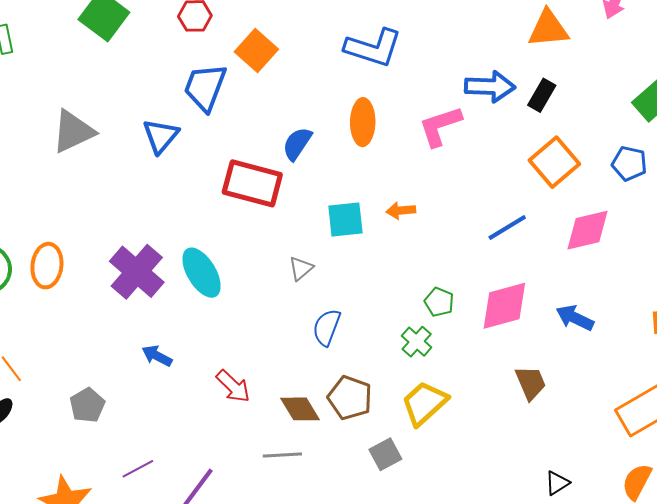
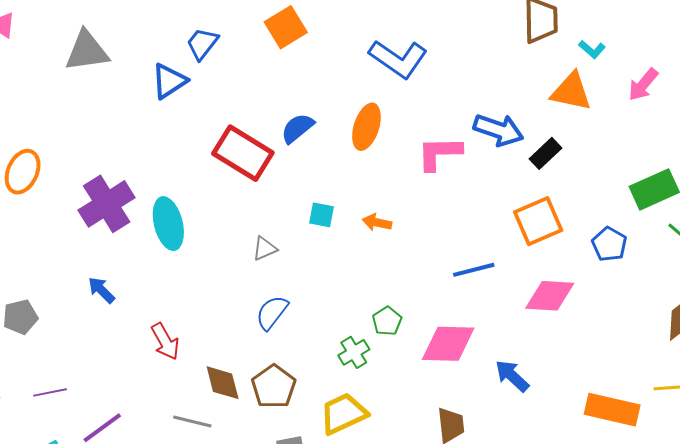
blue trapezoid: (205, 87) -> (202, 44), moved, size x0.7
cyan square: (345, 220) -> (321, 215), size x0.7

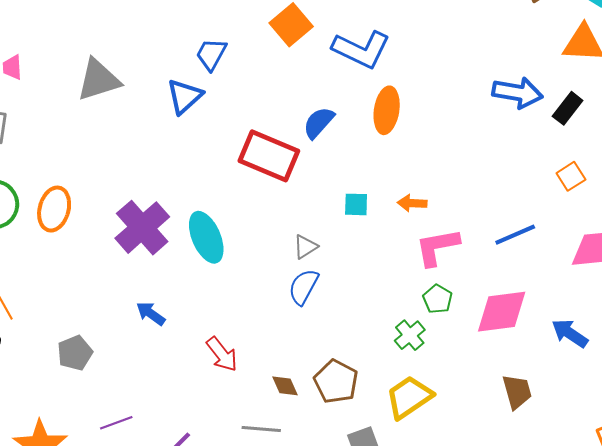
blue L-shape: (398, 59) -> (361, 49), moved
pink L-shape: (439, 153) -> (437, 247), moved
orange square: (538, 221) -> (571, 176), size x0.6
blue semicircle: (272, 312) -> (304, 287), moved
brown diamond: (223, 383) -> (285, 386), size x0.7

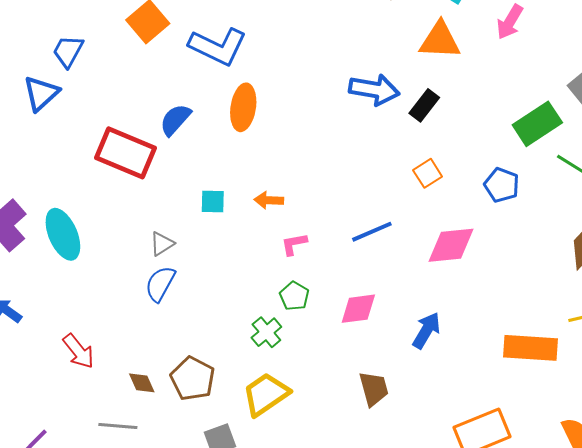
pink L-shape: (437, 247) -> (294, 244), size x0.6
pink diamond: (502, 312) -> (358, 309), size x0.7
blue arrow: (570, 333) -> (426, 330), turned 87

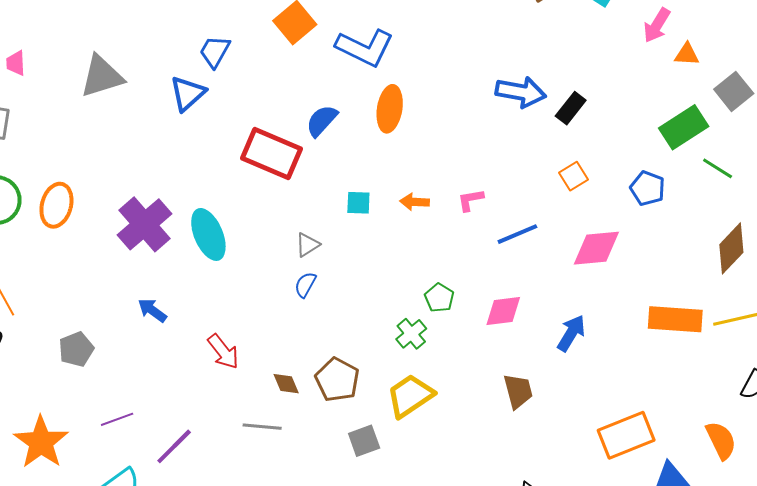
orange triangle: (440, 40) -> (687, 54), moved, size x0.6
pink L-shape: (294, 244) -> (470, 200), moved
blue semicircle: (160, 284) -> (305, 285), size x0.7
orange rectangle: (531, 348) -> (675, 319), moved

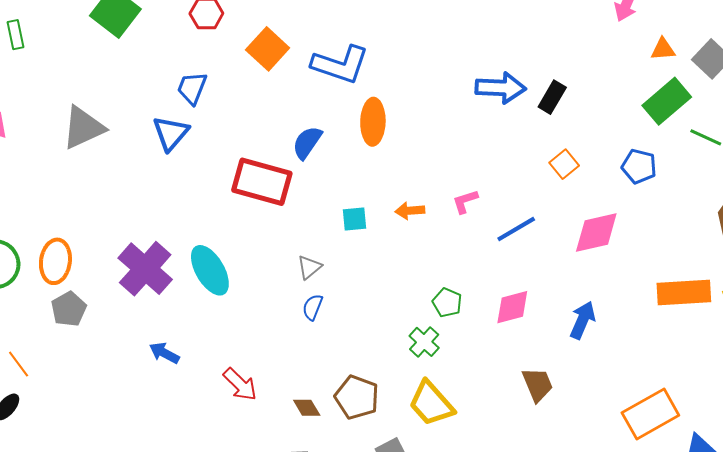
orange triangle: (687, 54) -> (663, 49), moved
gray pentagon: (76, 349) -> (69, 309), moved
yellow trapezoid: (410, 396) -> (431, 404), turned -90

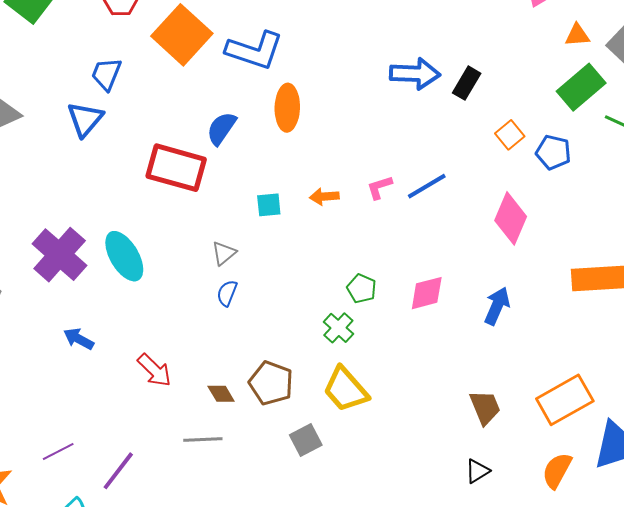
orange square: (268, 49) -> (182, 35), size x1.4
orange square: (564, 164) -> (510, 135), moved
blue line: (516, 229) -> (427, 186), moved
pink diamond: (596, 233) -> (511, 218), turned -54
brown trapezoid: (538, 384) -> (485, 407), moved

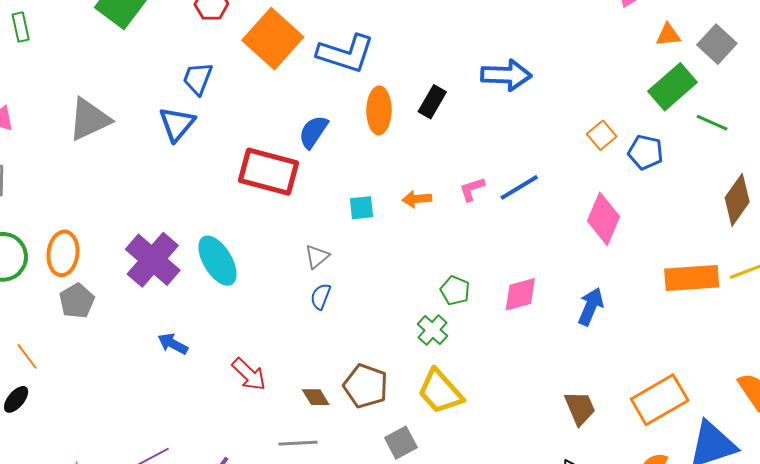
black rectangle: (467, 83) -> (432, 102), moved

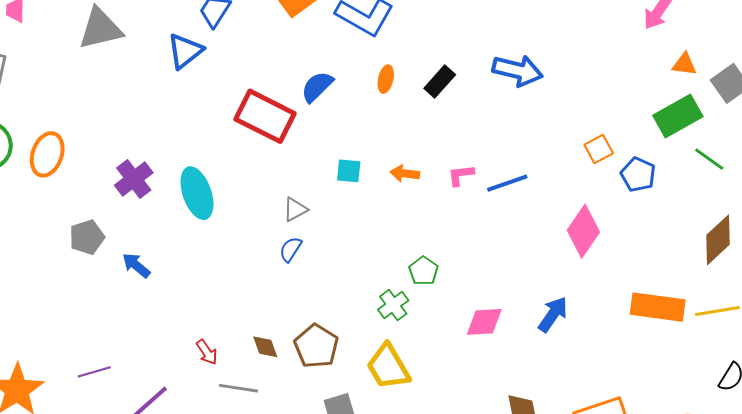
orange ellipse: (379, 110) -> (386, 79), size x0.6
purple cross: (153, 260) -> (134, 179), size x0.7
pink diamond: (520, 294) -> (484, 322), moved
gray pentagon: (77, 301) -> (87, 237), moved
red arrow: (249, 374) -> (207, 352), moved, size x0.7

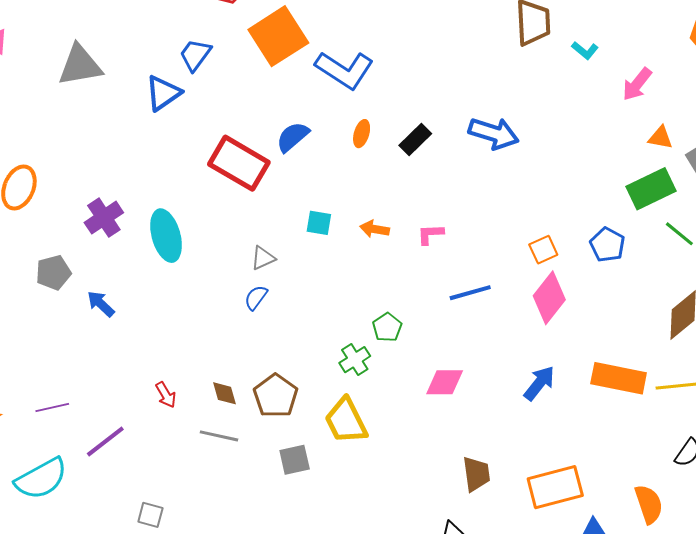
orange square: (599, 149) -> (543, 250), moved
blue line: (507, 183) -> (470, 293), moved
blue arrow: (553, 314) -> (539, 383), moved
gray line: (238, 388) -> (219, 436), moved

